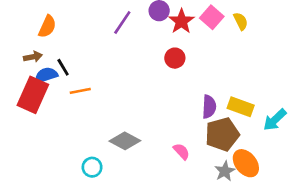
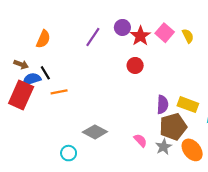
orange semicircle: (47, 26) -> (43, 39), moved
brown arrow: (33, 57) -> (21, 64), turned 32
gray star: (225, 171) -> (164, 147), moved

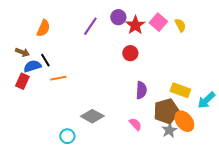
red rectangle: (21, 95) -> (22, 81), size x0.6
purple semicircle: (163, 105) -> (141, 90), moved
gray star: (164, 147) -> (169, 130), moved
orange ellipse: (192, 150) -> (184, 121), moved

